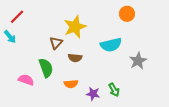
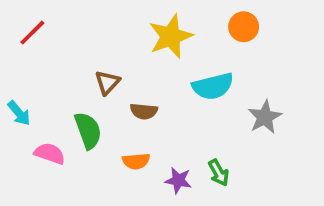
yellow star: (75, 27) -> (171, 36), moved
cyan arrow: (10, 37) -> (19, 113), moved

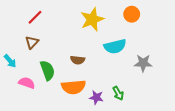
red line: (32, 33) -> (35, 17), moved
brown triangle: (107, 82) -> (32, 42), moved
gray star: (265, 117) -> (143, 63), turned 30
orange semicircle: (136, 161) -> (73, 87), size x1.6

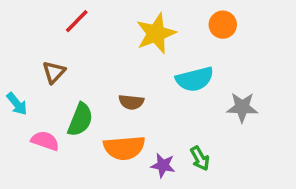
red line: (35, 17) -> (77, 21), moved
green semicircle: (47, 70) -> (80, 120), turned 42

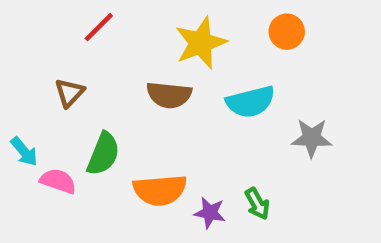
brown semicircle: (131, 102) -> (169, 95), moved, size x1.4
cyan arrow: (17, 104) -> (24, 152), moved

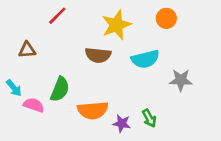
brown triangle: (69, 93) -> (27, 50), moved, turned 42

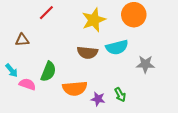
orange circle: (166, 18) -> (134, 15), size x1.5
brown semicircle: (98, 55) -> (87, 53), moved

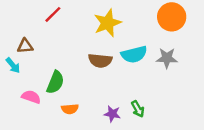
orange circle: (134, 15) -> (172, 17), moved
gray star: (145, 64) -> (167, 58), moved
cyan arrow: (12, 71) -> (13, 65), moved
orange semicircle: (75, 88) -> (70, 109), moved, size x0.6

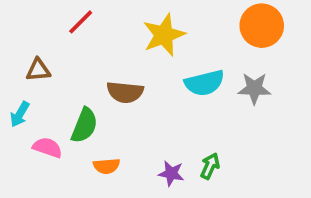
brown semicircle: (100, 61) -> (125, 92), moved
cyan arrow: (13, 65) -> (20, 114), moved, turned 70
green arrow: (138, 109) -> (210, 166), turned -126

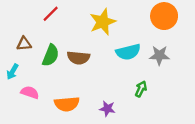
green semicircle: (84, 125) -> (51, 55), moved
orange semicircle: (107, 166) -> (67, 104), size x1.5
green arrow: (210, 166) -> (141, 89), moved

